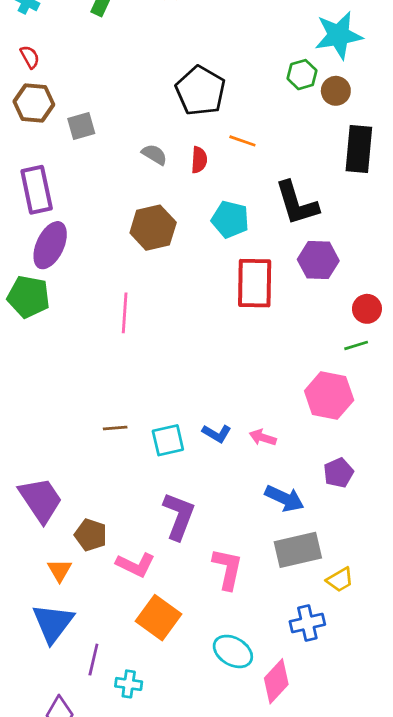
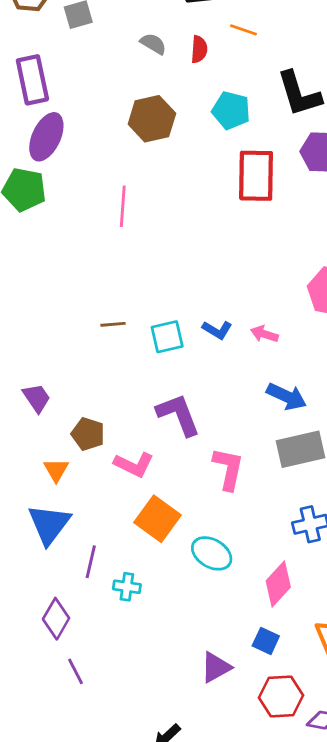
purple trapezoid: (41, 500) -> (37, 398), size x0.6
purple L-shape: (179, 516) -> (178, 415), turned -42
cyan ellipse: (233, 651) -> (212, 553), moved

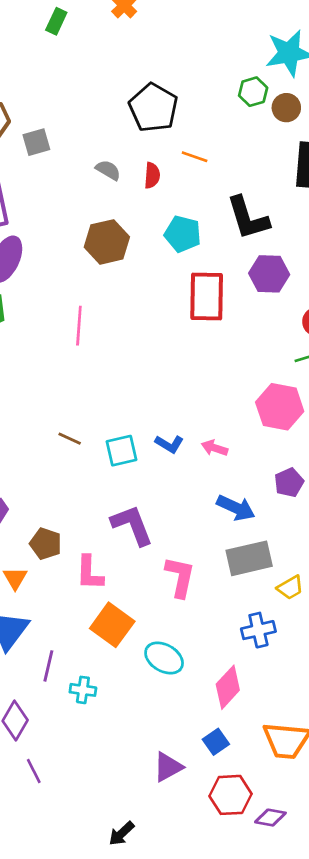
brown line: (113, 324) -> (70, 439), turned 30
pink L-shape: (134, 465) -> (90, 573), turned 66
blue square: (266, 641) -> (216, 742), turned 30

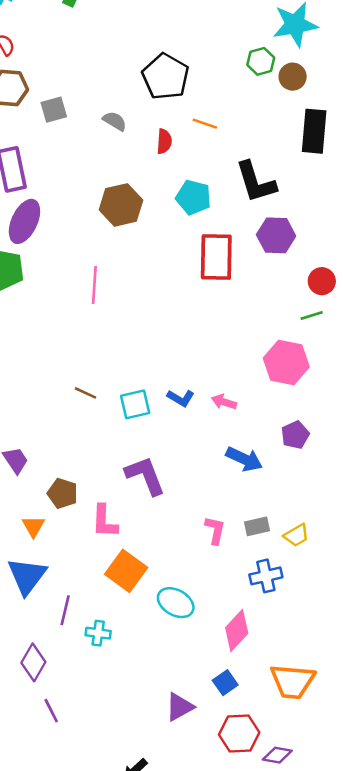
gray semicircle: (108, 170) -> (115, 121), moved
gray rectangle: (249, 558) -> (257, 526), moved, size x0.6
pink L-shape: (180, 577) -> (215, 530), moved, size x0.7

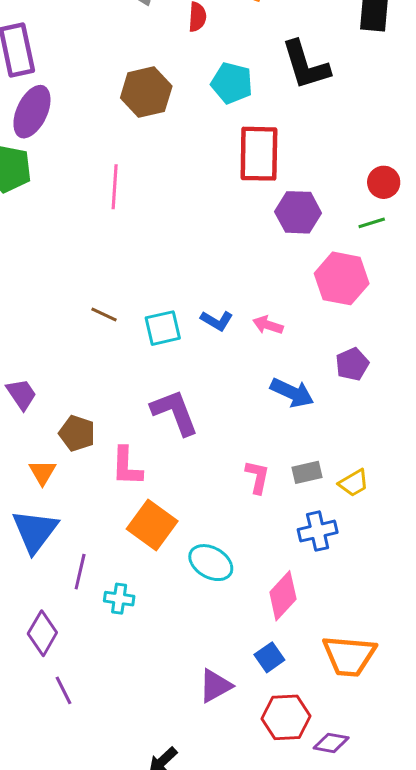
purple hexagon: (276, 235) -> (298, 212), moved

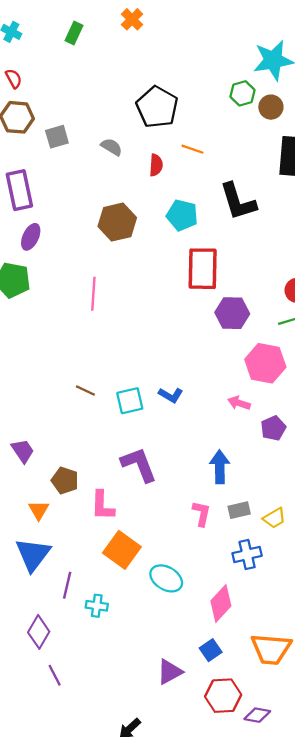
purple ellipse: (32, 112) -> (31, 237), size x0.7
pink arrow: (268, 325) -> (239, 403), moved
blue arrow: (292, 393) -> (220, 467), moved, turned -116

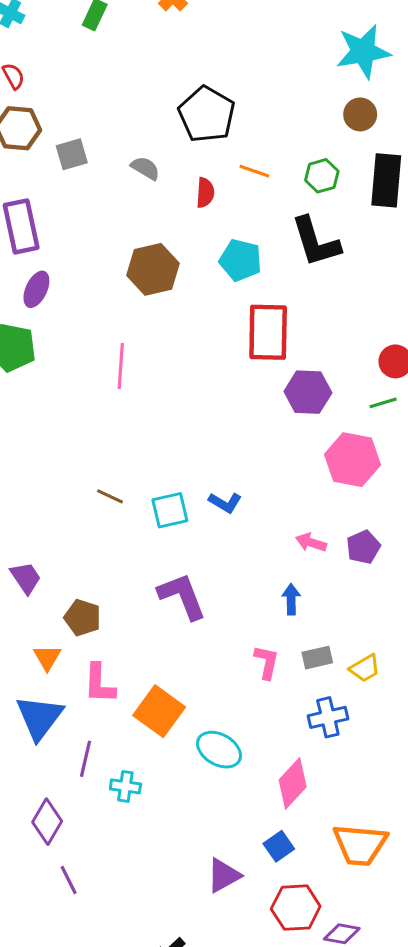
green hexagon: (242, 93) -> (322, 176), moved
pink arrow: (239, 403) -> (311, 542), moved
blue arrow: (220, 467) -> (291, 599), size x0.7
pink L-shape: (102, 506) -> (99, 684), moved

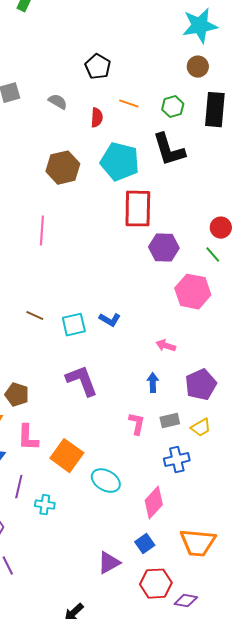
black pentagon: (207, 114) -> (98, 67), size x0.7
cyan pentagon: (240, 260) -> (120, 162), size x1.4
green line: (383, 403) -> (213, 255), turned 66
purple pentagon: (363, 547) -> (201, 385), moved, size x1.4

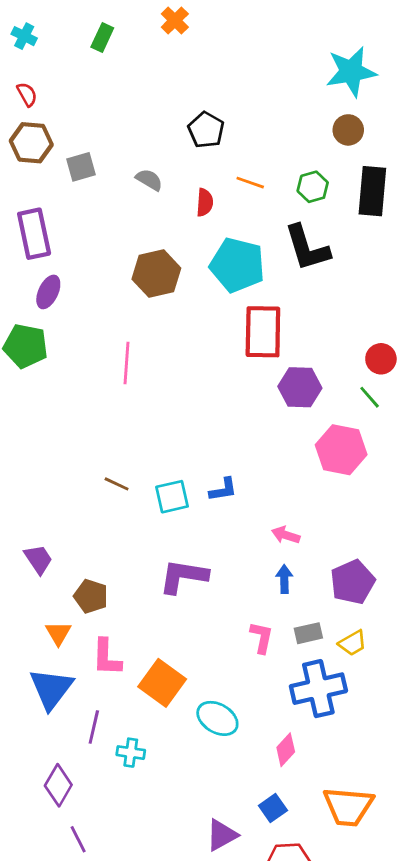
blue L-shape: (110, 320) -> (223, 490), turned -40
pink arrow: (166, 346) -> (286, 535), moved
purple L-shape: (82, 381) -> (183, 576), turned -60
blue cross: (177, 460) -> (318, 689), size x1.5
pink diamond: (154, 503) -> (286, 750), size x0.7

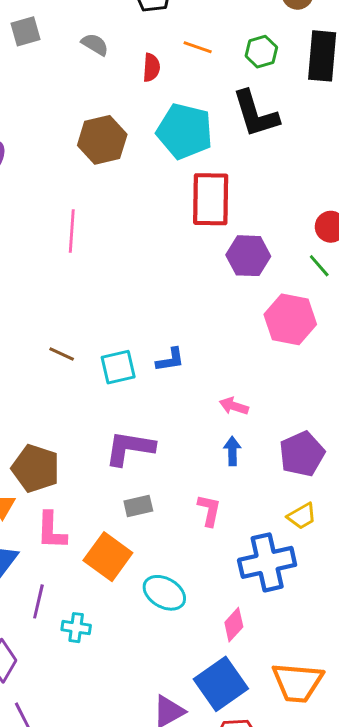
brown pentagon: (91, 596) -> (36, 468), size x1.4
gray rectangle: (308, 633) -> (138, 506), moved
blue square: (273, 808) -> (221, 684), size x1.8

